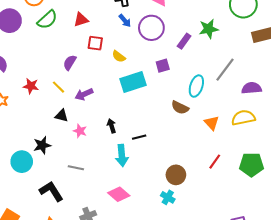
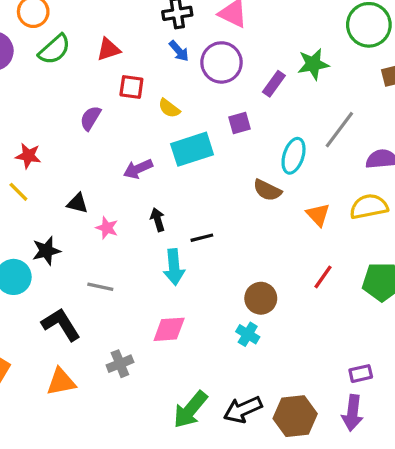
yellow line: (58, 87) -> (18, 192), moved
purple arrow: (84, 94) -> (138, 169), moved
pink diamond: (119, 194) -> (169, 329), turned -45

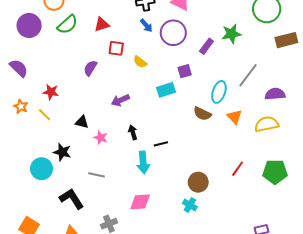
cyan rectangle: (192, 149) -> (166, 90), moved, size x0.7
orange triangle: (318, 215) -> (234, 117), moved
black star: (46, 251) -> (62, 152), turned 30

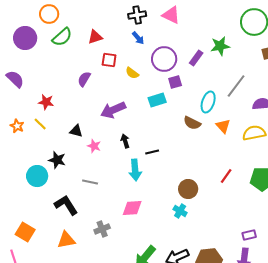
purple circle: (173, 33) -> (164, 59), moved
purple arrow: (120, 100) -> (113, 110), size x1.4
orange star: (21, 106) -> (17, 126), moved

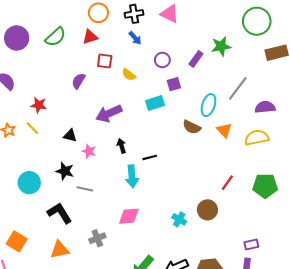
orange circle: (49, 14) -> (98, 13), moved
purple circle: (164, 59) -> (162, 60), size x0.6
black star: (57, 160) -> (65, 171), moved
brown circle: (188, 189) -> (207, 210), moved

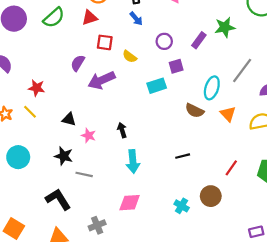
purple arrow: (109, 113) -> (101, 80), moved
black line: (150, 157) -> (183, 156), moved
cyan circle: (29, 183) -> (18, 157), moved

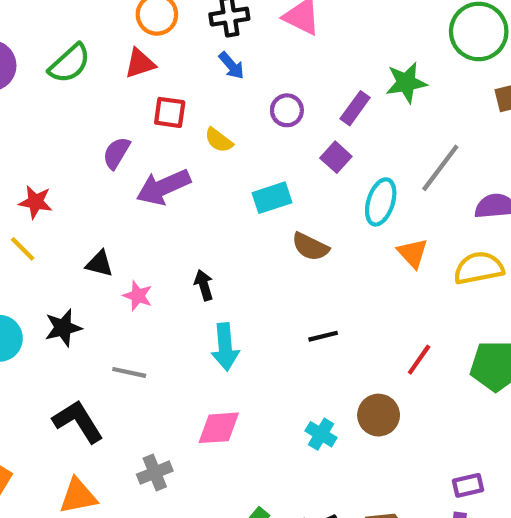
purple square: (176, 66) -> (336, 157), moved, turned -32
brown semicircle: (195, 111) -> (310, 247), moved
black star: (64, 156) -> (63, 328), moved, turned -30

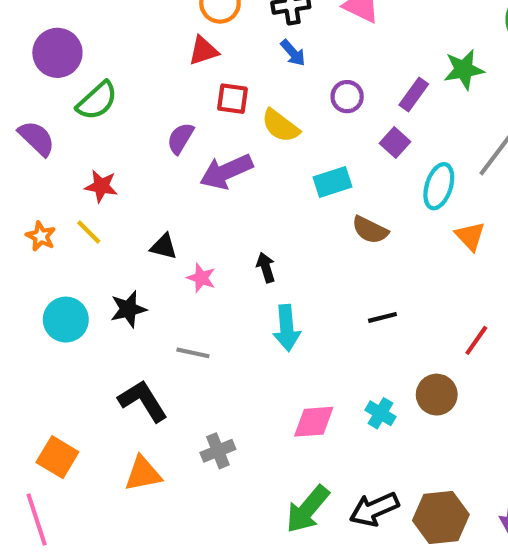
green semicircle: (70, 63) -> (97, 101), moved
yellow semicircle: (219, 140) -> (280, 126), size x1.4
pink diamond: (219, 428) -> (314, 422), moved

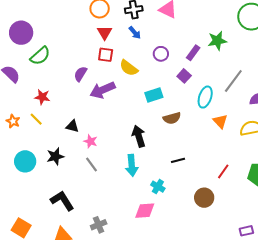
red triangle: (203, 51) -> (105, 33), moved, turned -42
brown semicircle: (370, 230) -> (172, 118), turned -42
black arrow: (266, 267) -> (139, 136), moved, size x1.5
gray line: (193, 353) -> (92, 164), moved, turned 42
cyan cross: (380, 413) -> (158, 187), moved

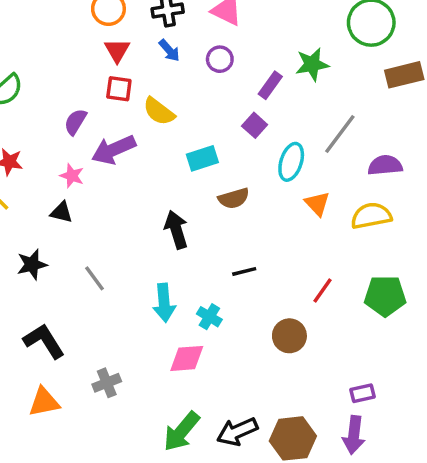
purple circle: (161, 54) -> (220, 59), moved
pink star: (90, 141) -> (72, 176), moved
cyan arrow: (132, 165) -> (164, 303), moved

